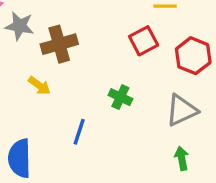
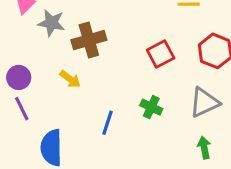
red square: (144, 41) -> (161, 54), moved
green cross: (120, 97) -> (151, 107), moved

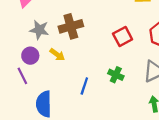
gray star: (51, 23) -> (39, 30), moved
purple circle: (19, 77) -> (30, 56), moved

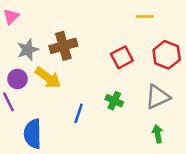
gray star: (39, 30) -> (28, 50), turned -30
yellow arrow: (57, 55) -> (48, 78), size x1.5

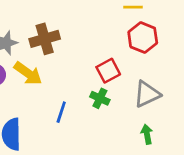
red hexagon: (167, 55) -> (143, 37), moved
red square: (122, 57) -> (108, 71), moved

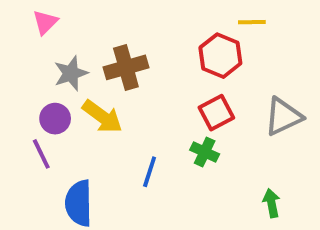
red hexagon: (143, 37) -> (220, 56), moved
gray triangle: (147, 94) -> (283, 117), moved

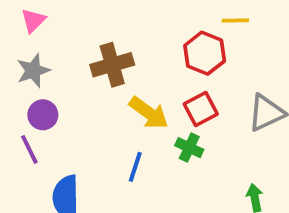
gray star: (71, 73) -> (33, 71), moved
yellow arrow: (102, 117) -> (149, 113), moved

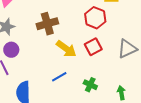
green cross: (189, 148) -> (90, 85), moved
blue line: (135, 167) -> (59, 77), turned 42

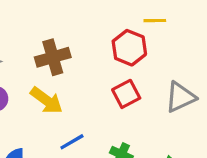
yellow arrow: (66, 49) -> (46, 100), moved

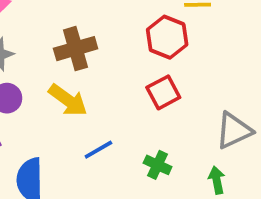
gray triangle: (180, 97) -> (234, 131), moved

